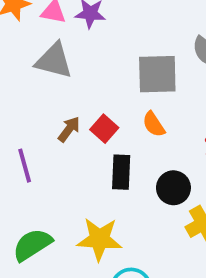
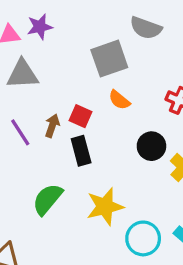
purple line: (25, 166) -> (20, 132), moved
black rectangle: (121, 172) -> (81, 151), moved
green semicircle: (32, 245) -> (47, 199), moved

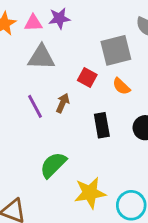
red square: (81, 116) -> (87, 78), moved
black rectangle: (81, 151) -> (102, 125), moved
yellow star: (105, 207) -> (90, 193), moved

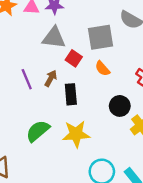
gray triangle: (41, 57) -> (54, 38), moved
black rectangle: (102, 125) -> (71, 94), moved
yellow star: (90, 193) -> (76, 134), moved

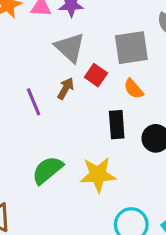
gray triangle: (54, 38) -> (70, 48), turned 35
brown arrow: (51, 78) -> (66, 88), moved
black rectangle: (71, 94) -> (117, 125), moved

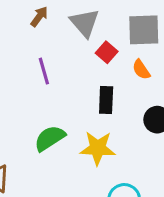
brown arrow: (66, 88) -> (39, 17), moved
black rectangle: (117, 125) -> (106, 100), moved

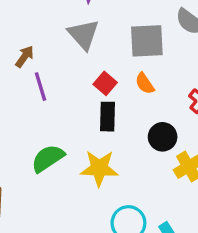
brown arrow: (39, 17) -> (25, 57), moved
red square: (107, 52) -> (105, 83), moved

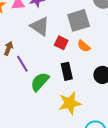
red square: (105, 83) -> (61, 43), moved
green semicircle: (48, 158) -> (40, 82), moved

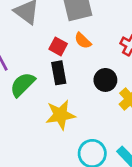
red square: (61, 43) -> (58, 46), moved

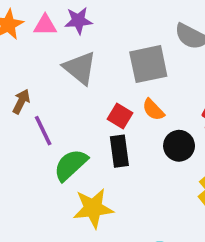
black circle: (105, 80) -> (179, 146), moved
yellow star: (60, 115) -> (93, 208), moved

